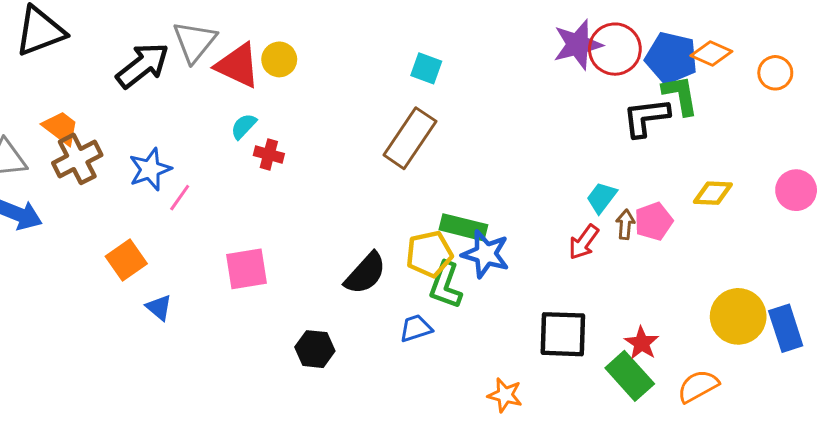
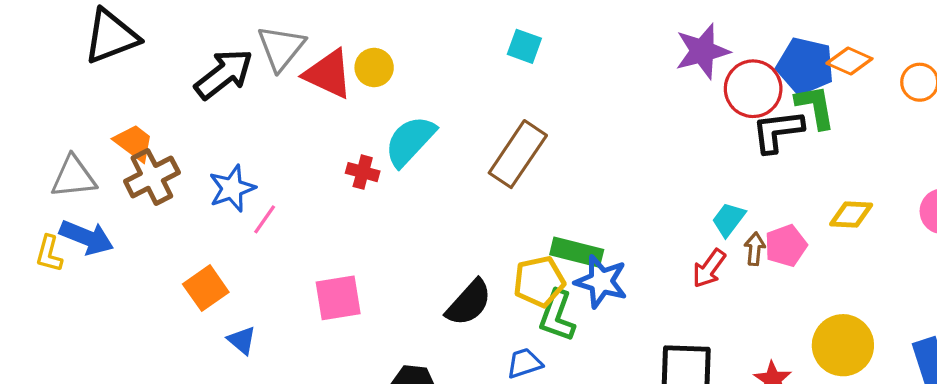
red circle: (615, 49) -> (753, 89), moved
cyan square: (426, 68) -> (524, 46), moved
cyan semicircle: (244, 126) -> (410, 141), moved, size x1.8
yellow circle: (738, 316) -> (843, 345), moved

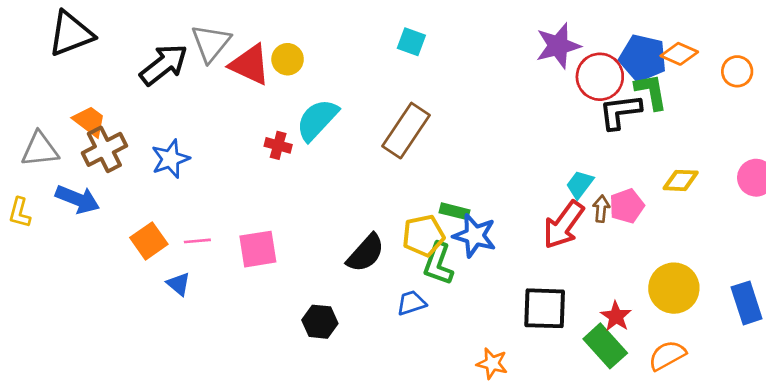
pink line: (265, 219) -> (197, 241), moved, turned 50
blue arrow: (87, 237) -> (78, 199), moved
green rectangle: (577, 252) -> (454, 211), size x0.7
red arrow: (709, 268) -> (563, 225), size x1.5

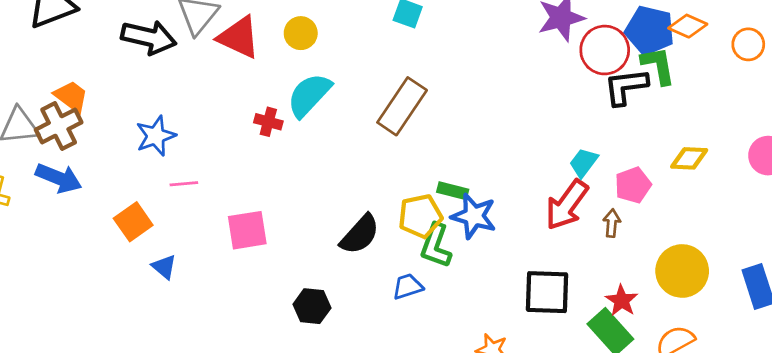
yellow circle: (288, 59) -> (301, 33), moved
black arrow: (164, 65) -> (149, 37), turned 51
brown cross: (104, 149) -> (59, 126), moved
brown arrow: (601, 209) -> (612, 223), moved
pink line: (197, 241) -> (184, 184), moved

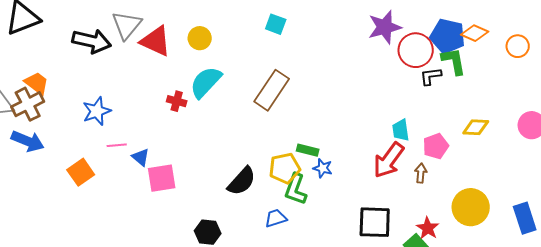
black L-shape: (626, 87) -> (431, 76), size x0.7
cyan trapezoid: (584, 163) -> (401, 130), turned -45
blue star: (474, 216) -> (323, 168), size x0.6
blue triangle: (164, 267) -> (141, 157), moved

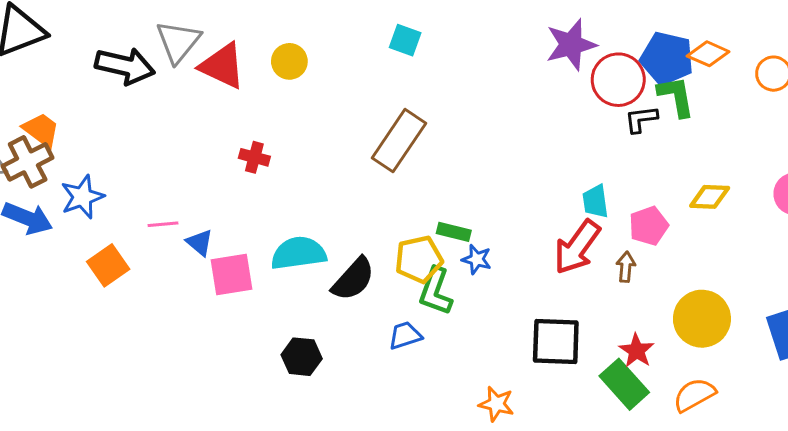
cyan semicircle: (206, 82) -> (299, 253), moved, turned 39
blue star: (97, 111) -> (82, 197), moved

